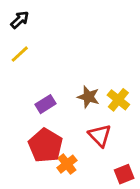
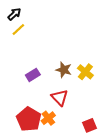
yellow line: (20, 54) -> (18, 30), moved
red triangle: (100, 135) -> (60, 98), moved
red pentagon: (45, 145) -> (29, 119), moved

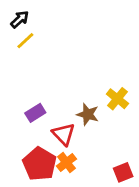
brown star: (64, 70) -> (88, 114), moved
purple rectangle: (33, 75) -> (35, 113), moved
red triangle: (60, 98) -> (64, 134), moved

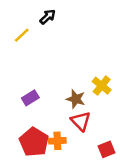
black arrow: (20, 19) -> (48, 17), moved
red triangle: (64, 134) -> (81, 121), moved
orange cross: (66, 162) -> (57, 141), turned 35

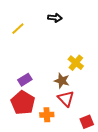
black arrow: (48, 17) -> (55, 18), moved, turned 48
yellow cross: (102, 86) -> (76, 63), moved
red pentagon: (34, 142) -> (23, 103), moved

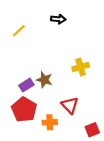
yellow cross: (76, 63) -> (81, 67), turned 35
brown star: (62, 81) -> (44, 80), moved

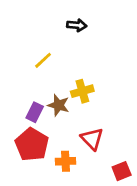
yellow line: (19, 31) -> (43, 60), moved
yellow cross: (81, 67) -> (82, 91), moved
purple rectangle: (26, 85) -> (35, 112), turned -32

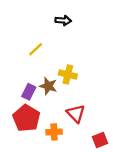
yellow cross: (82, 91) -> (68, 74), turned 30

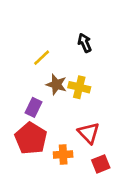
black arrow: (63, 20) -> (85, 43), moved, turned -119
brown star: (48, 86) -> (56, 85), moved
red square: (100, 140) -> (101, 164), moved

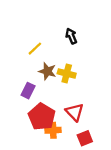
red pentagon: (31, 138) -> (42, 117), moved

